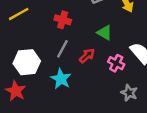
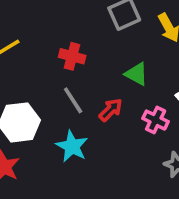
gray line: (62, 49) -> (73, 100), turned -60

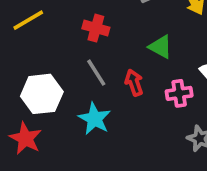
red arrow: (111, 110) -> (134, 83), turned -65
pink cross: (156, 120) -> (179, 93), turned -35

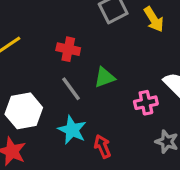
green triangle: (160, 47) -> (105, 77), moved, turned -45
red arrow: (134, 83) -> (102, 146), moved

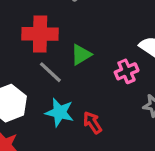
red cross: (68, 49) -> (40, 34), size x1.5

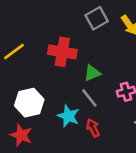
gray line: (50, 72) -> (89, 98), moved

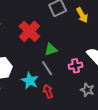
red cross: (62, 52) -> (29, 31), turned 30

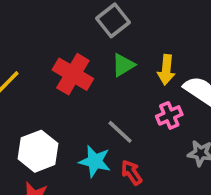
yellow arrow: (82, 15) -> (166, 70), moved, turned 49
green triangle: (51, 49) -> (123, 65), moved

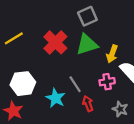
green triangle: (123, 65) -> (87, 45), size x1.5
red arrow: (131, 173) -> (88, 104), moved

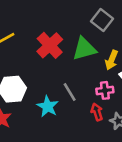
gray square: (87, 16) -> (102, 20), moved, turned -30
red arrow: (88, 104) -> (97, 112), moved

